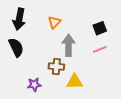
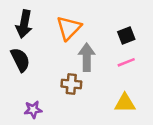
orange triangle: (54, 22) -> (69, 28), size x1.5
yellow triangle: (75, 82) -> (125, 103), moved
purple star: (34, 85) -> (33, 110), moved

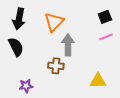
black square: (126, 36) -> (105, 17), moved
pink line: (126, 62) -> (106, 37), moved

